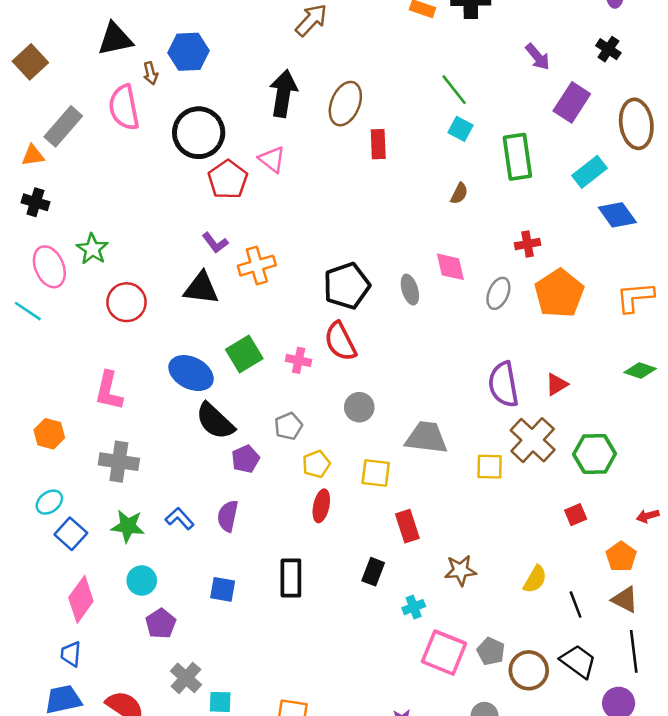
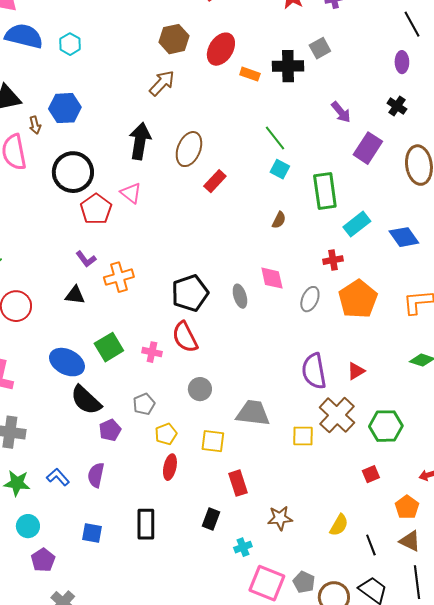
red rectangle: (378, 144) -> (215, 181), turned 45
cyan rectangle: (589, 172) -> (357, 224), moved
black triangle: (201, 288) -> (75, 295), size x0.7

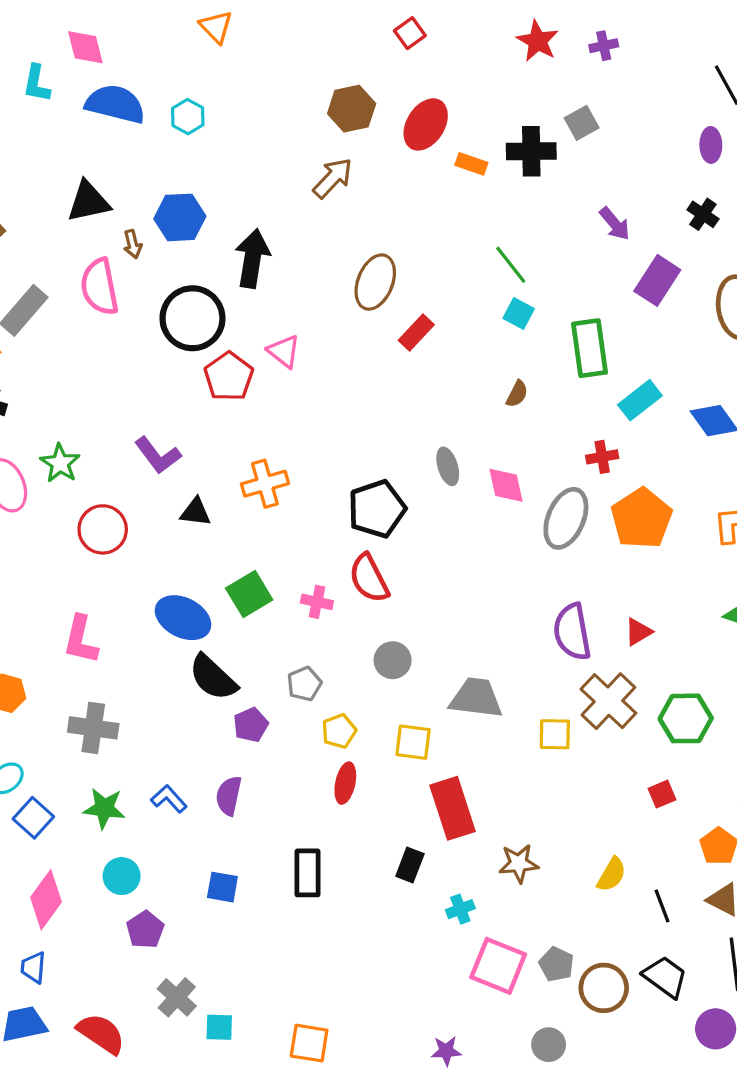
black arrow: (140, 141) -> (252, 258), moved
purple L-shape: (86, 259) -> (158, 455), moved, size x1.4
gray ellipse: (240, 296) -> (448, 466), moved
gray ellipse: (310, 299) -> (566, 518), size x1.5
red rectangle: (238, 483) -> (452, 808), size x1.5

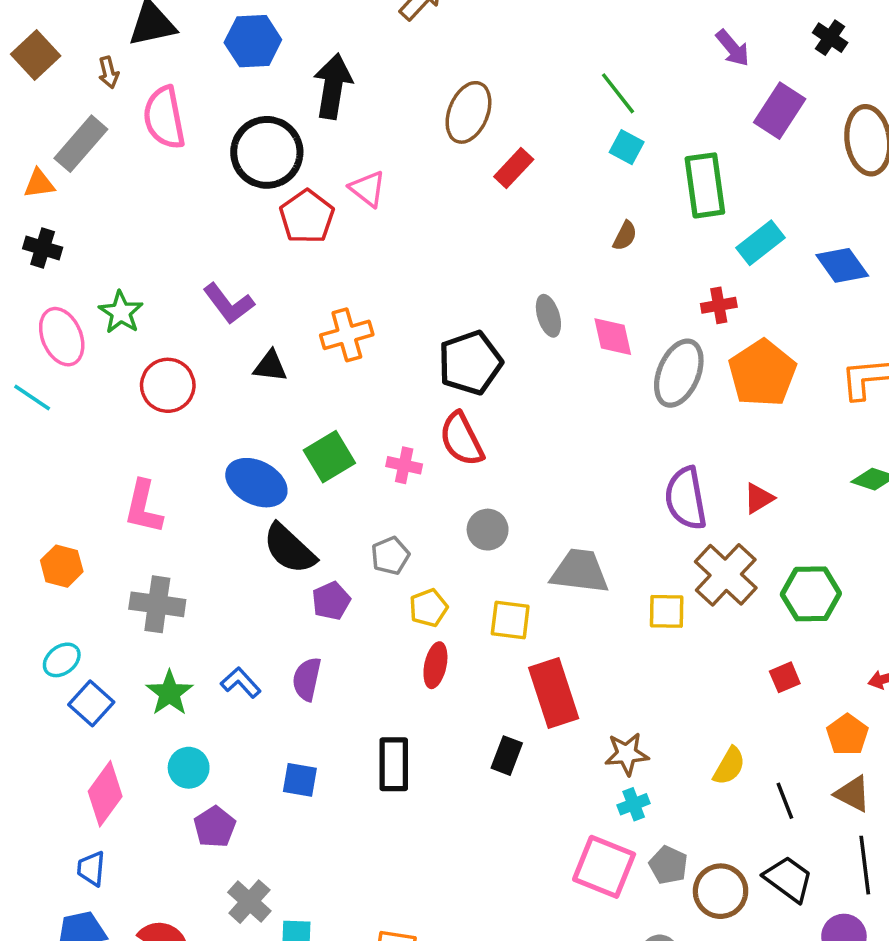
brown arrow: (133, 244) -> (109, 72), moved
green star: (104, 808) -> (169, 693), turned 30
cyan cross: (460, 909) -> (634, 804), moved

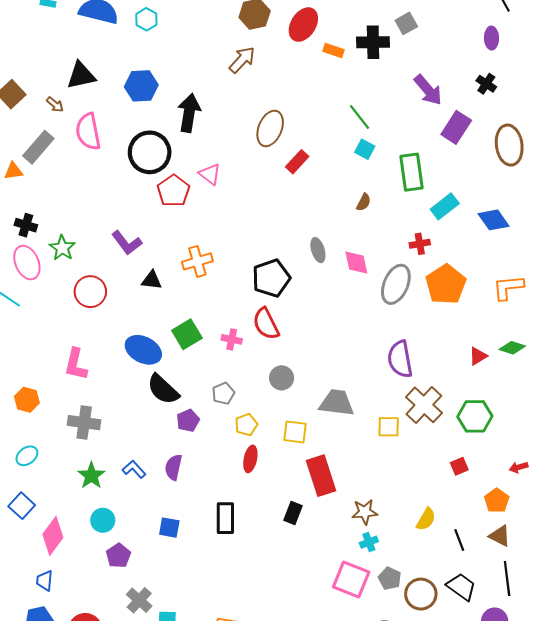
purple arrow: (733, 48) -> (428, 90), size x1.4
brown arrow: (109, 72) -> (55, 105), turned -36
black cross: (43, 248) -> (26, 225), moved
red triangle: (759, 498) -> (478, 356), moved
blue square: (91, 703) -> (22, 506), moved

